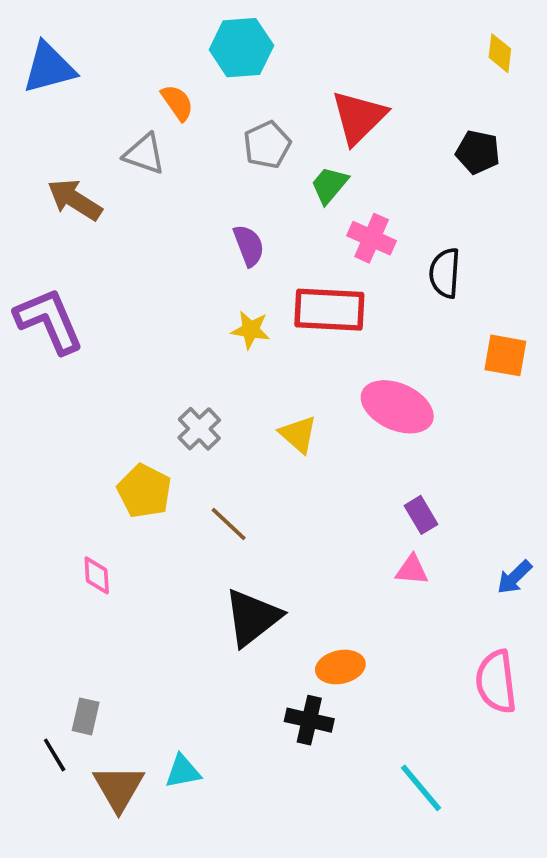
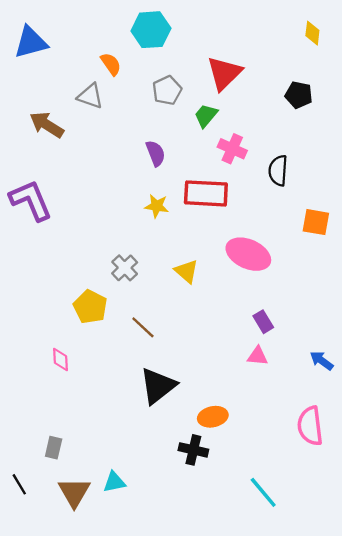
blue arrow: (514, 577) -> (322, 361), turned 80
black line: (55, 755) -> (19, 484), moved

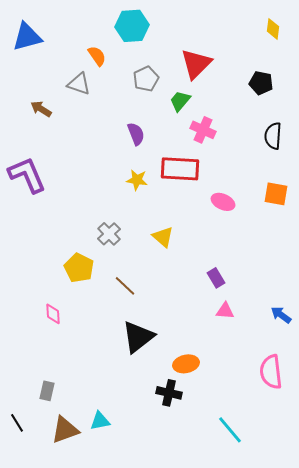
brown arrow: (47, 125) -> (41, 109), size x0.7
black semicircle: (278, 171) -> (273, 136), moved
pink ellipse: (248, 254) -> (223, 202), moved, size x0.6
purple rectangle: (263, 322) -> (216, 278), moved
brown triangle: (74, 492) -> (65, 430), turned 40

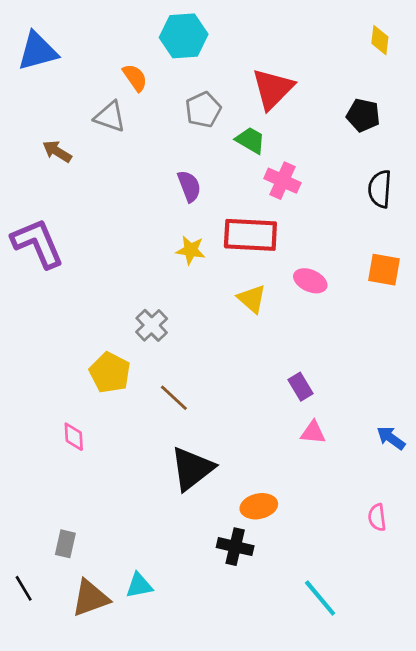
green trapezoid: (180, 101) -> (250, 140), turned 80
yellow triangle: (163, 237) -> (252, 299), moved
pink semicircle: (271, 372) -> (377, 517), size x0.6

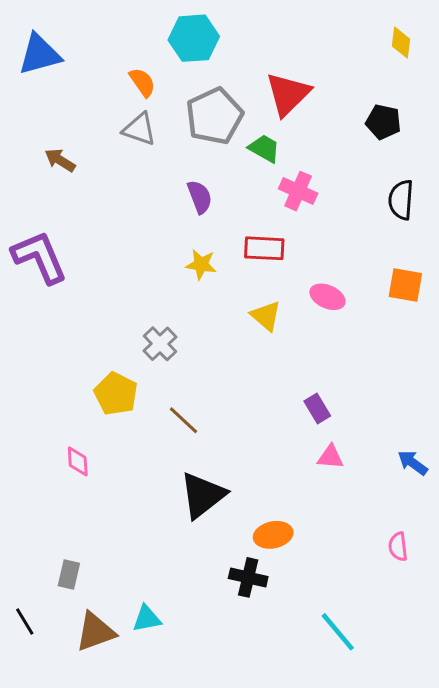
gray pentagon: (203, 110) -> (214, 116), size x1.5
gray triangle: (110, 117) -> (139, 129), moved
red rectangle: (250, 235) -> (264, 248), size x0.7

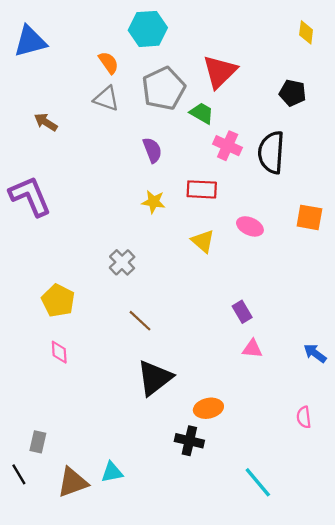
black semicircle: (401, 200) -> (271, 152), moved, size x1.4
yellow pentagon: (116, 394) -> (58, 301), moved
gray rectangle: (69, 575) -> (38, 442), moved

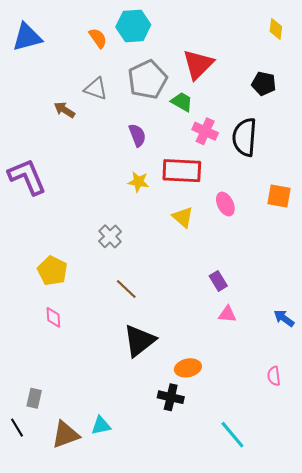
orange semicircle: (109, 63) -> (98, 38), moved
brown arrow: (46, 122) -> (65, 110), moved
red rectangle: (202, 189) -> (182, 171), size x1.4
pink ellipse: (250, 226) -> (225, 204), turned 40

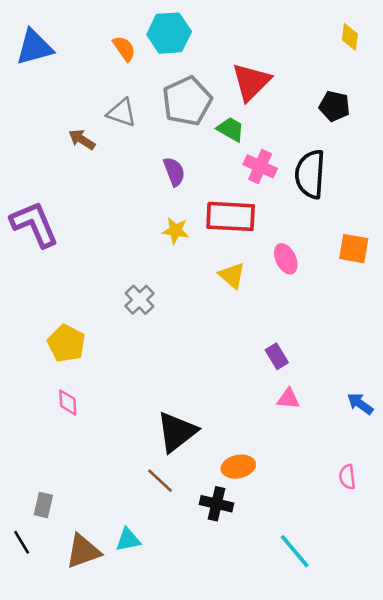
brown line: (126, 289) -> (160, 481), moved

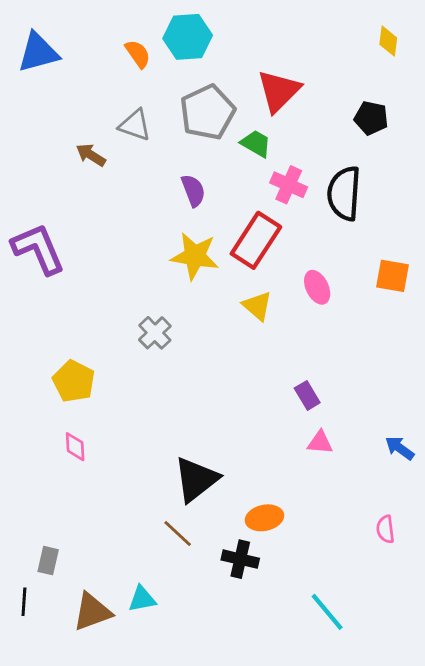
red rectangle: (231, 216) -> (256, 240), turned -60
yellow star: (175, 231) -> (195, 256), size x1.6
black line: (22, 542) -> (24, 602), turned 35

